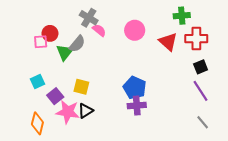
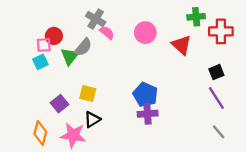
red cross: (196, 39) -> (221, 31), moved
cyan square: (37, 81) -> (40, 62), moved
pink star: (68, 112) -> (73, 135), moved

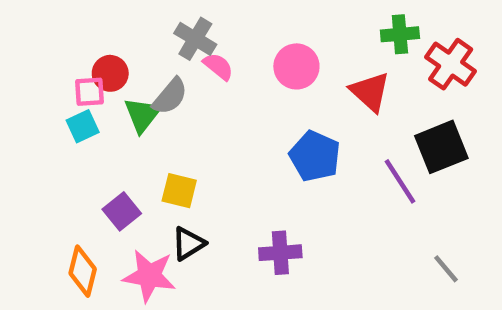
red cross: (221, 31) -> (451, 64), turned 35
black square: (216, 72) -> (441, 147), size x1.6
blue pentagon: (145, 95) -> (315, 156), moved
purple line: (216, 98) -> (400, 181), moved
purple cross: (148, 114) -> (280, 253), moved

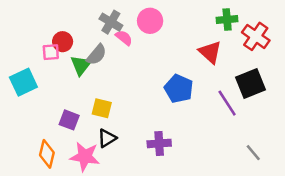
pink circle: (296, 66) -> (150, 21), moved
cyan square: (83, 126) -> (23, 82), moved, size x1.5
purple square: (122, 211) -> (69, 120), turned -30

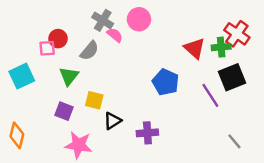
green cross: (227, 19) -> (221, 47), moved
green triangle: (81, 65) -> (69, 76), moved
black triangle: (107, 138) -> (112, 121), moved
orange diamond: (47, 154) -> (17, 135), moved

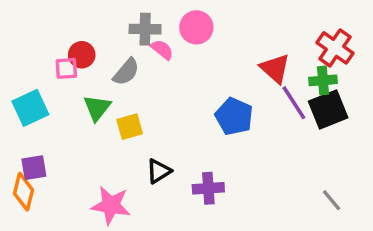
gray cross: (103, 20) -> (145, 29), turned -30
green cross: (221, 47) -> (323, 80), moved
purple line: (210, 95) -> (294, 103), moved
yellow square: (94, 100) -> (130, 127), moved, turned -30
purple square: (64, 111) -> (34, 168), moved, turned -30

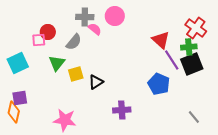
blue pentagon: (234, 116) -> (159, 84), moved
black triangle: (159, 171) -> (96, 82), moved

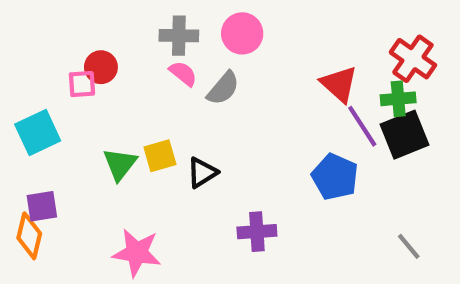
pink semicircle: (95, 29) -> (183, 73), moved
gray semicircle: (74, 42) -> (223, 88), moved
green triangle: (57, 63) -> (120, 164), moved

